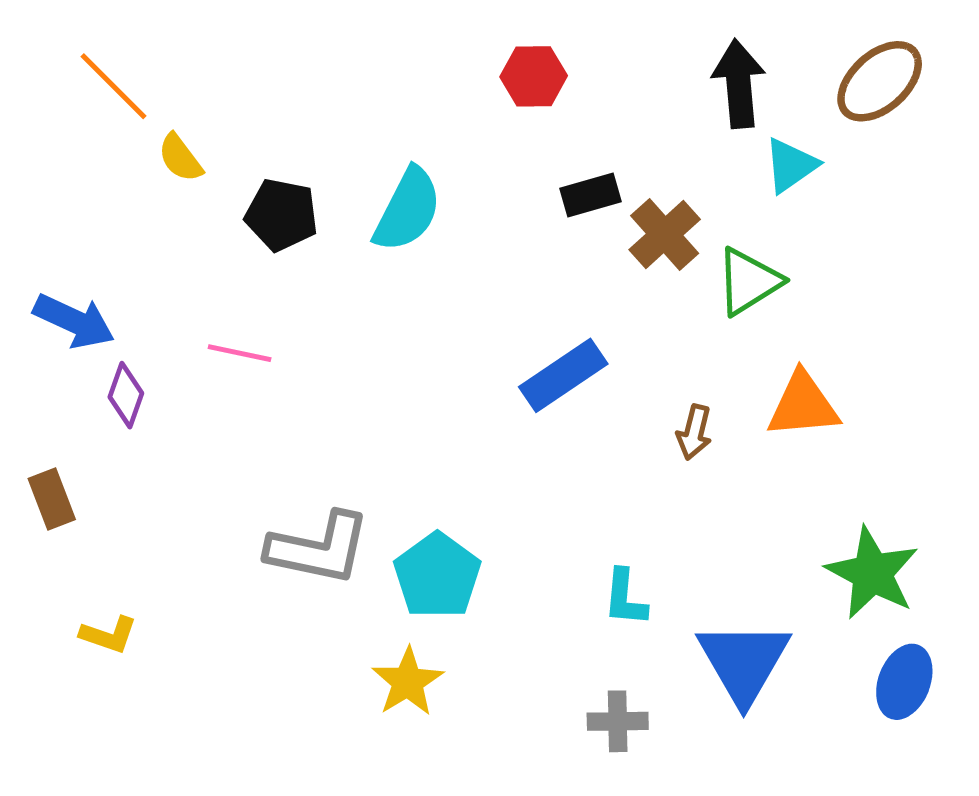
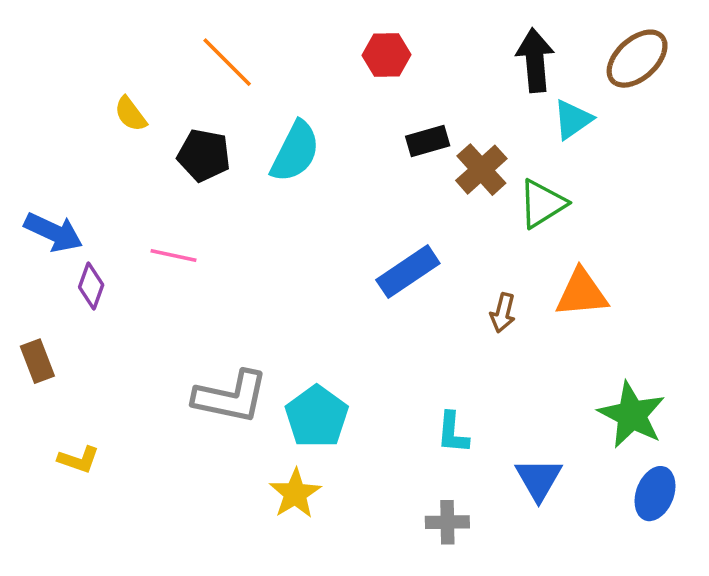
orange line: (114, 86) -> (227, 62), moved
blue triangle: (744, 662) -> (539, 479), size x0.7

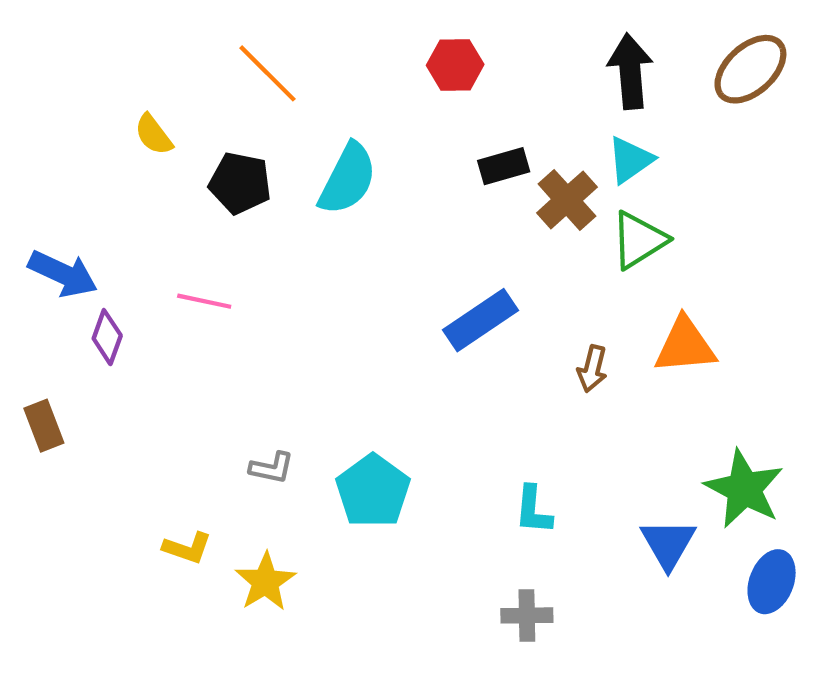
cyan triangle: (573, 119) -> (630, 160), moved
gray L-shape: (231, 397) -> (272, 468), size x0.5
yellow L-shape: (79, 460) -> (187, 548), moved
blue triangle: (539, 479) -> (668, 544), moved
yellow star: (295, 494) -> (265, 582), moved

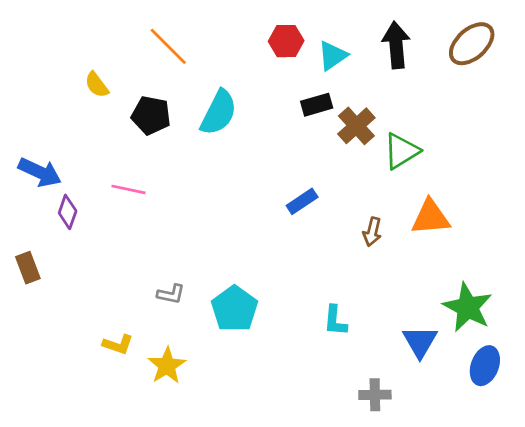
cyan triangle: (630, 160) -> (333, 56), moved
blue rectangle: (480, 320) -> (302, 201), size x0.7
gray cross: (527, 615) -> (375, 395), moved

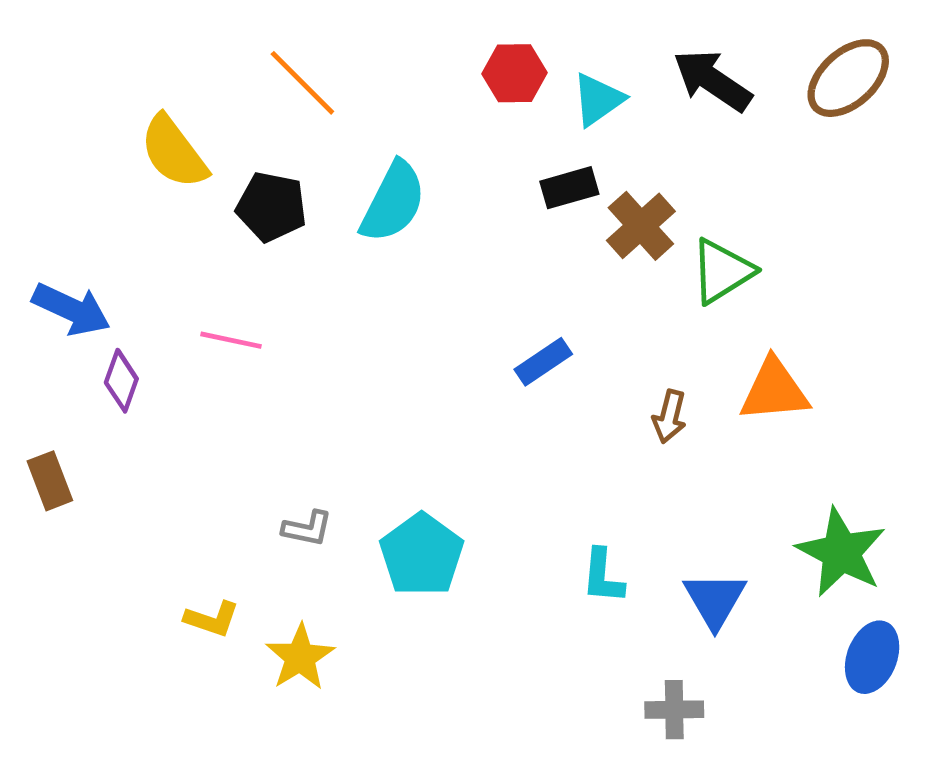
black arrow: (396, 45) -> (712, 80), turned -51
yellow semicircle: (97, 85) -> (174, 152), size x1.6
blue triangle: (420, 342) -> (715, 600), moved

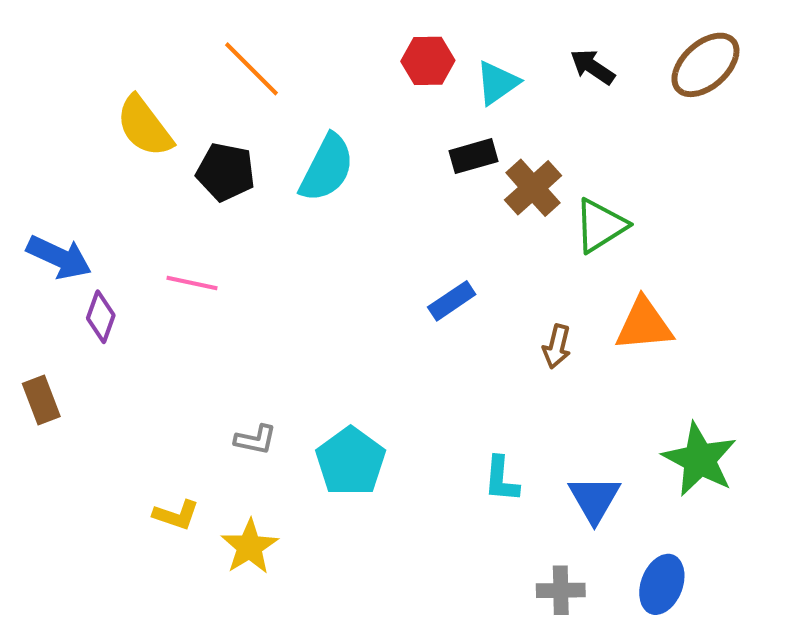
black arrow: (712, 80) -> (592, 67), size x0.7
blue ellipse: (872, 657) -> (662, 584), moved

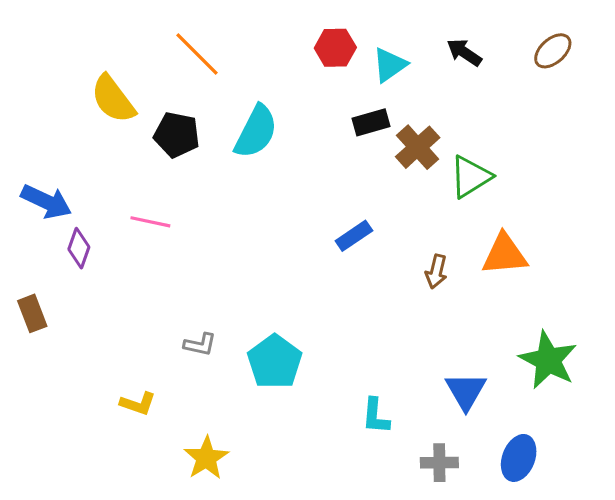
brown ellipse: (705, 65) -> (553, 51), size x0.7
cyan L-shape: (501, 479) -> (376, 416), moved
yellow star: (249, 547) -> (206, 458), moved

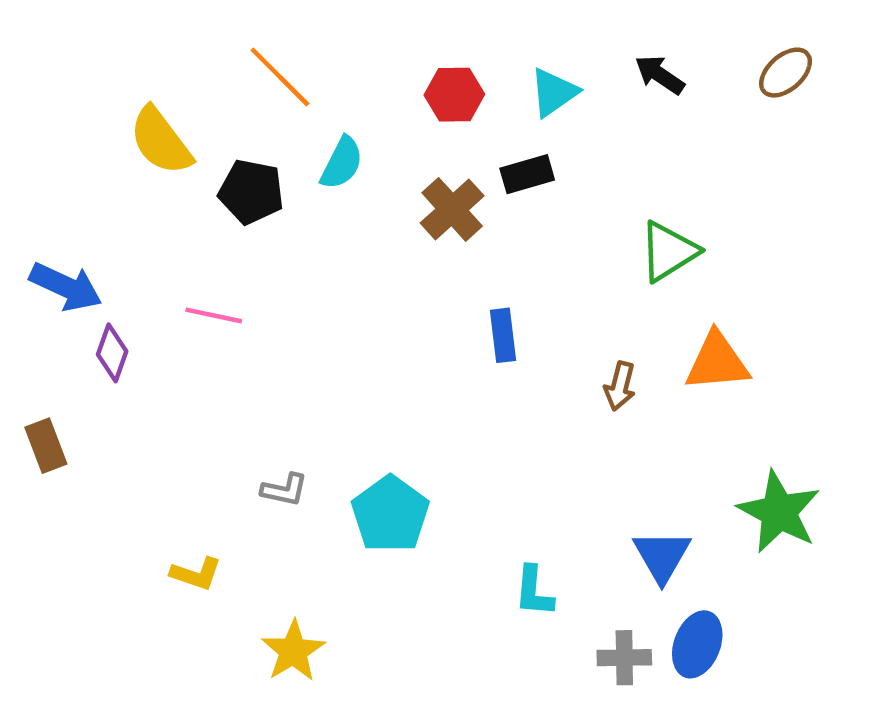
red hexagon: (335, 48) -> (454, 95), moved
cyan semicircle: (256, 132) -> (342, 163), moved, size x0.7
brown cross: (418, 147) -> (452, 209), moved
blue rectangle: (354, 236) -> (503, 335), turned -63
blue ellipse: (519, 458) -> (697, 644), moved

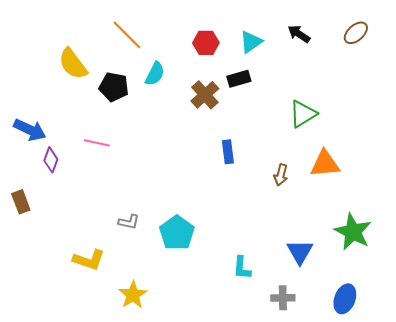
yellow L-shape: (196, 574) -> (89, 260), size x1.4
blue ellipse: (697, 644) -> (345, 299), moved

